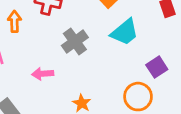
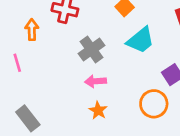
pink arrow: (43, 74) -> (95, 81), moved

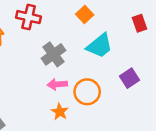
orange circle: (154, 104) -> (87, 92), moved

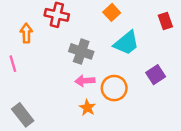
gray cross: (53, 54) -> (81, 51), turned -35

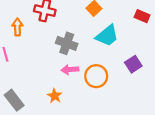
red rectangle: (165, 21) -> (142, 16), turned -48
orange star: (87, 108) -> (55, 96), moved

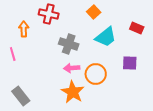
red rectangle: (142, 16) -> (137, 28), moved
purple square: (133, 64) -> (130, 63), turned 35
orange star: (55, 96) -> (73, 92), moved, size x1.6

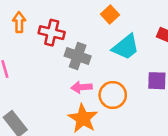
red cross: (49, 14) -> (52, 33), moved
orange arrow: (24, 29) -> (19, 22), moved

